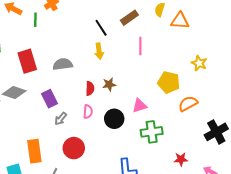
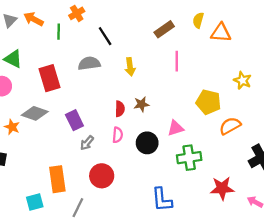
black line: (101, 28) -> (105, 36), moved
gray semicircle: (63, 64) -> (89, 63), moved
red star: (181, 159) -> (222, 188), size x1.5

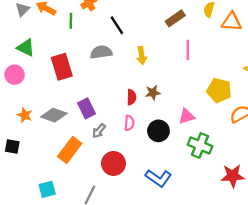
gray diamond: (35, 113) -> (54, 115), moved
green cross: (189, 158) -> (200, 145), turned 30
orange rectangle: (57, 179) -> (70, 150), moved, turned 45
blue L-shape: (162, 200) -> (158, 178), moved, turned -50

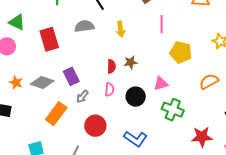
yellow pentagon: (219, 90) -> (181, 52), moved

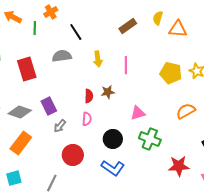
pink line: (162, 24) -> (126, 65), moved
yellow pentagon: (181, 52) -> (171, 73), moved
black circle: (136, 97) -> (113, 139), moved
orange rectangle: (56, 114) -> (21, 143), moved

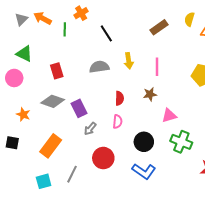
gray semicircle: (62, 56) -> (99, 67), moved
red rectangle: (27, 69) -> (57, 71), size x0.7
brown star: (108, 92) -> (150, 94), moved
gray diamond: (20, 112) -> (53, 101), moved
gray line: (52, 183) -> (72, 174), moved

